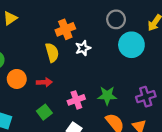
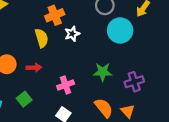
green star: (107, 96) -> (103, 72), moved
green square: (44, 112) -> (24, 99), moved

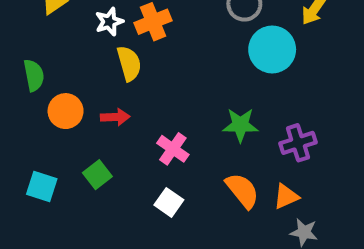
white star: (72, 34) -> (109, 22), moved
pink cross: (66, 85) -> (173, 149), turned -35
orange triangle: (128, 111) -> (286, 196), turned 48

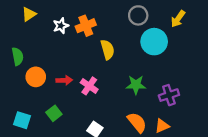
yellow semicircle: (129, 63) -> (107, 50), moved
pink cross: (173, 149) -> (89, 86), moved

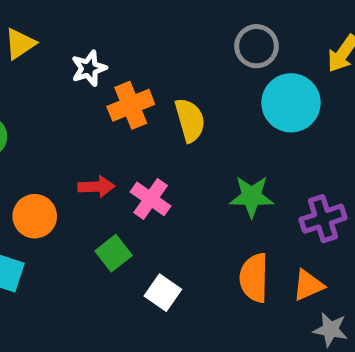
orange cross: (86, 26) -> (131, 105), moved
orange circle: (36, 77) -> (35, 216), moved
green square: (54, 113) -> (114, 253), moved
orange semicircle: (137, 122) -> (254, 278), turned -140

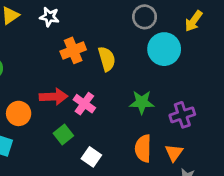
white star: (89, 68) -> (49, 17), moved, turned 30
red arrow: (96, 187) -> (54, 97), size x1.4
orange triangle: (308, 285) -> (174, 153), turned -30

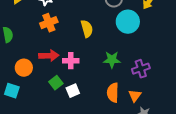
orange cross: (73, 50) -> (49, 23), moved
pink cross: (84, 104) -> (71, 61), turned -35
white square: (91, 157) -> (73, 91), moved, turned 32

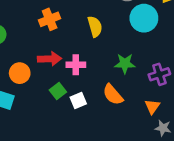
orange semicircle: (113, 93) -> (113, 95), moved, turned -42

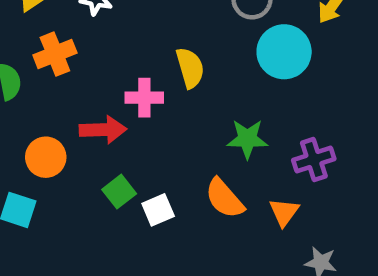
orange cross: (50, 19) -> (55, 54), moved
pink cross: (76, 65) -> (144, 98), moved
orange triangle: (152, 107) -> (284, 212), moved

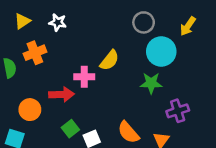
yellow semicircle: (190, 68) -> (109, 60), turned 55
green star: (247, 139) -> (151, 83), moved

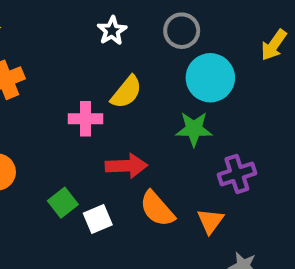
white star: (58, 22) -> (112, 31), moved, turned 30
yellow arrow: (188, 26) -> (274, 45), moved
red arrow: (61, 94) -> (126, 166), moved

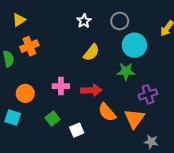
pink cross: (85, 119) -> (61, 86), moved
green square: (63, 203) -> (53, 119), moved
white square: (98, 219) -> (77, 130), moved
orange triangle: (210, 221) -> (134, 119), size x1.5

